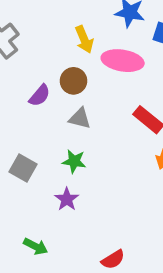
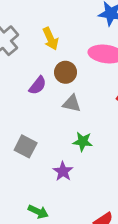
yellow arrow: (84, 39) -> (51, 39), moved
green star: (74, 161) -> (83, 141), moved

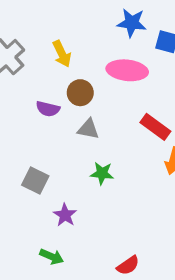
purple semicircle: (38, 85) -> (48, 109), turned 66
purple star: (63, 171) -> (65, 215), moved

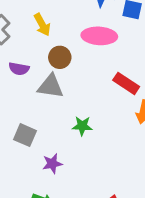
purple semicircle: (48, 109) -> (19, 69), moved
gray triangle: (88, 129) -> (51, 86), moved, size x1.4
purple star: (65, 215) -> (52, 164), turned 30

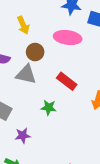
red rectangle: (126, 83) -> (67, 81), moved

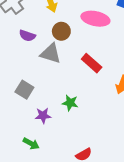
green star: (49, 108) -> (70, 103), moved

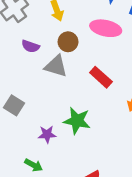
gray square: (24, 90) -> (14, 105), moved
green star: (70, 103) -> (77, 121), size x1.5

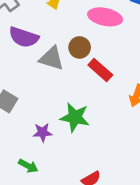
brown circle: (68, 42) -> (80, 47), moved
purple semicircle: (30, 46) -> (24, 37), size x1.5

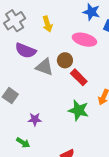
green star: (75, 117) -> (78, 110), moved

